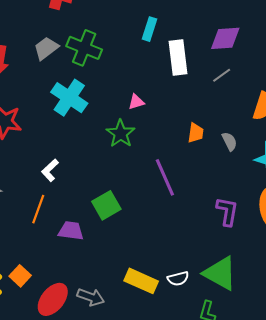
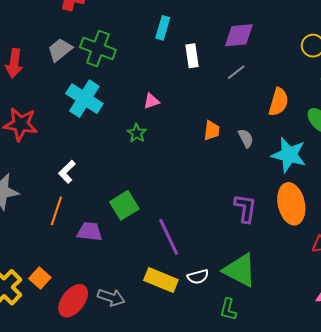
white rectangle: (178, 58) -> (192, 56), size x0.7
green star: (121, 134) -> (137, 133), size x0.7
purple line: (165, 177) -> (169, 237), moved

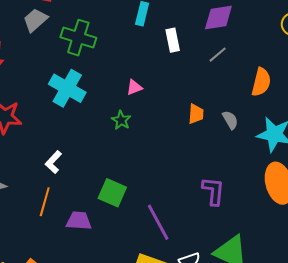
gray trapezoid: (60, 50) -> (35, 20), moved
green square: (124, 205) -> (112, 193), turned -32
purple L-shape: (245, 208) -> (213, 191), moved

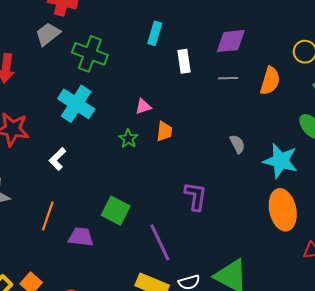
gray line: (218, 55) -> (228, 78), turned 36
orange semicircle: (261, 82) -> (270, 81), moved
orange trapezoid: (196, 114) -> (164, 131), moved
white L-shape: (53, 162) -> (57, 159), moved
purple L-shape: (213, 191) -> (196, 196), moved

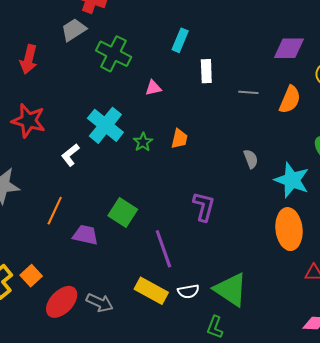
purple diamond: (231, 41) -> (289, 48), moved
cyan cross: (76, 104) -> (105, 125), moved
pink triangle: (143, 107) -> (153, 88), moved

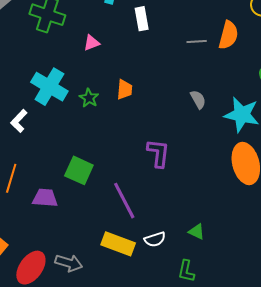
gray line: (248, 92) -> (197, 41), moved
green triangle: (231, 290) -> (197, 232), size x0.5

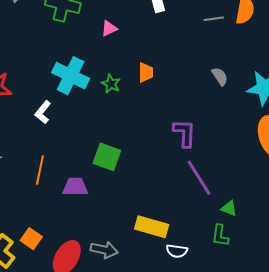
purple line: (124, 201) -> (199, 178), moved
white semicircle: (155, 239) -> (177, 251), moved, turned 30
green L-shape: (186, 271) -> (220, 236), moved

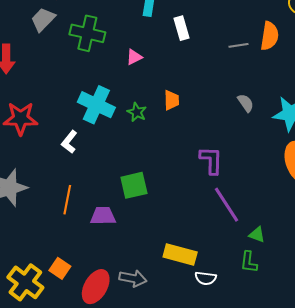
green square: (107, 157) -> (134, 185), turned -32

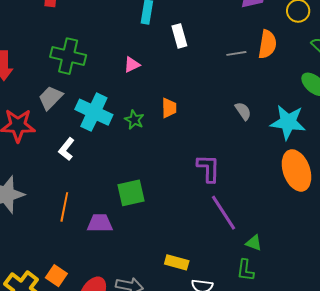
gray trapezoid: (43, 19) -> (51, 98), moved
green cross: (87, 33) -> (68, 56), moved
yellow rectangle: (180, 255) -> (177, 262), size x0.7

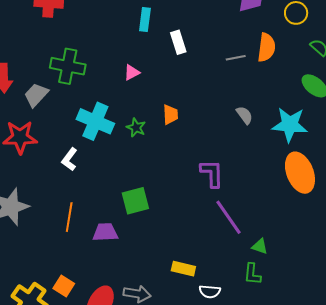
gray trapezoid: (51, 98) -> (36, 95), moved

